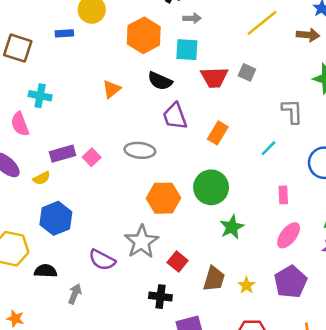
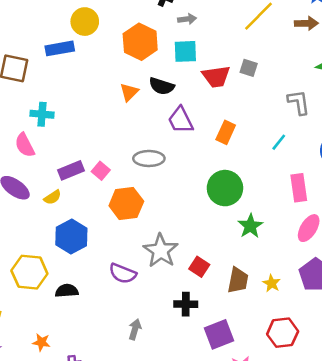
blue rectangle: (64, 33) -> (60, 48), size x1.5
orange triangle: (111, 89) -> (129, 92), moved
pink rectangle: (283, 195) -> (299, 188), size x1.5
orange hexagon: (164, 198) -> (126, 204), moved
gray arrow: (75, 294) -> (135, 329), moved

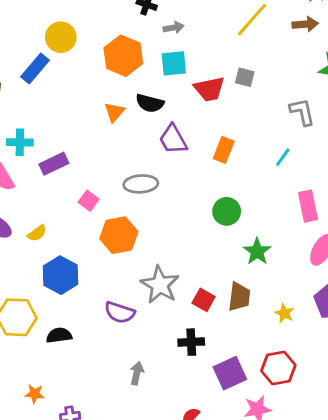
blue rectangle: (60, 48) -> (35, 69), turned -36
purple rectangle: (71, 170) -> (54, 164), moved
green circle: (225, 188) -> (227, 211), size x0.7
brown trapezoid: (238, 280) -> (239, 297), moved
red hexagon: (283, 333) -> (278, 368), moved

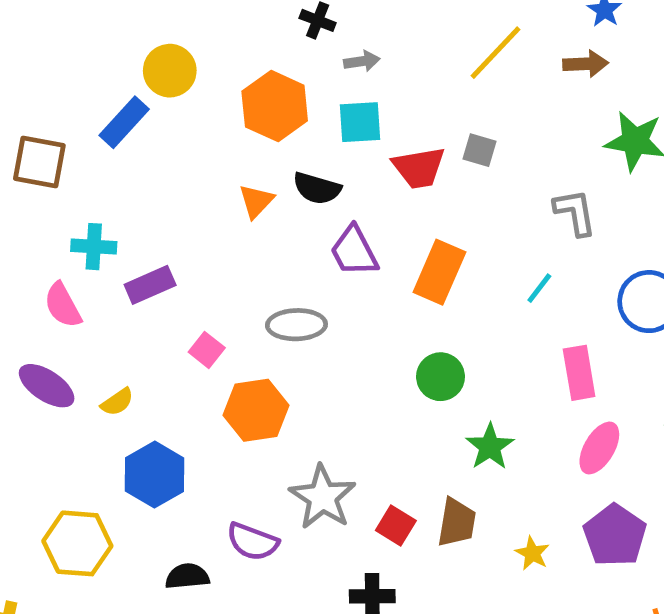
orange rectangle: (224, 150) -> (439, 272), size x1.4
black semicircle: (59, 335) -> (187, 576), moved

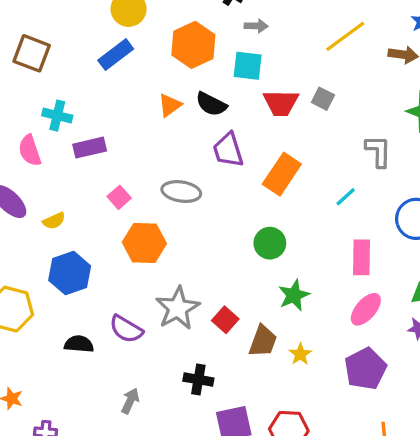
blue rectangle: (124, 122) -> (116, 55), moved
red square: (396, 526) -> (225, 320), moved
yellow star: (532, 553) -> (300, 354), moved

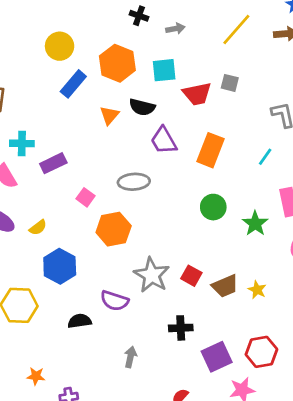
gray arrow: (256, 26) -> (175, 29), moved
blue rectangle: (116, 55) -> (73, 84), moved
green star: (294, 295) -> (255, 224), moved
brown trapezoid: (263, 341) -> (225, 286), turned 60

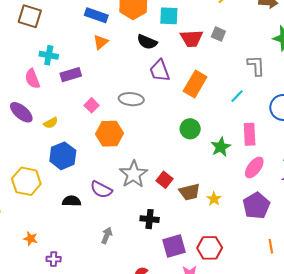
blue rectangle: (73, 84) -> (96, 15), turned 60
orange triangle: (109, 115) -> (101, 42), moved

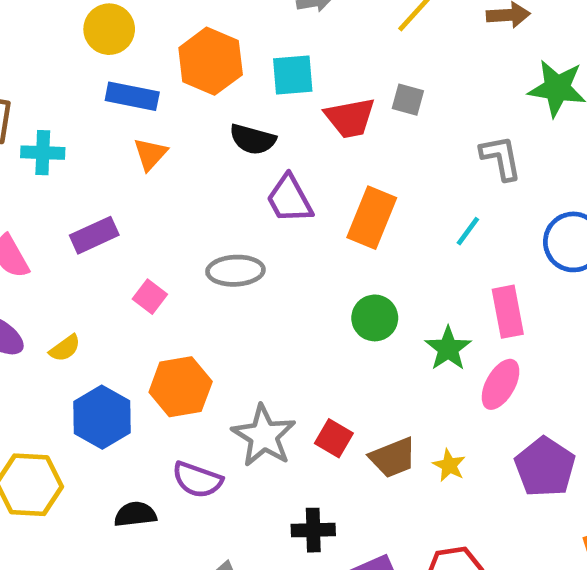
cyan cross: (49, 55) -> (43, 153), moved
orange hexagon: (110, 134) -> (181, 387), moved
pink ellipse: (254, 167) -> (501, 384), moved

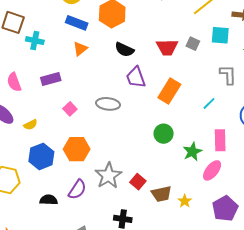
cyan square: (293, 75) -> (220, 35), moved
purple semicircle: (197, 480) -> (77, 190), turned -85

